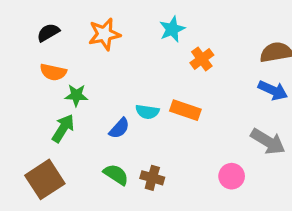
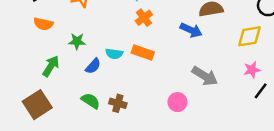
orange cross: (202, 59) -> (144, 18), moved
blue arrow: (273, 90) -> (191, 30), moved
green star: (76, 95) -> (77, 41), moved

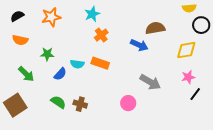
green arrow: (51, 66) -> (26, 74), turned 102

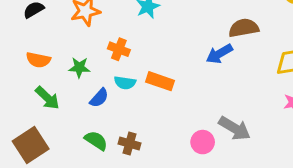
orange cross: (101, 35) -> (119, 49), moved, turned -32
orange semicircle: (20, 40) -> (38, 60), moved
blue arrow: (139, 45) -> (219, 54), turned 126
gray arrow: (150, 82) -> (235, 128), moved

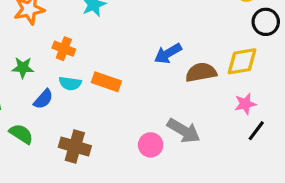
brown semicircle: (244, 28) -> (201, 72), moved
green semicircle: (96, 141) -> (21, 134), moved
brown cross: (130, 144) -> (75, 146), size x1.4

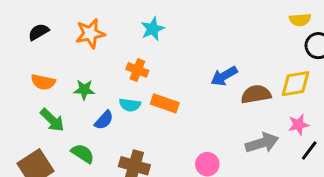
orange cross: (64, 49) -> (137, 70), moved
gray arrow: (184, 131) -> (262, 143), moved, turned -48

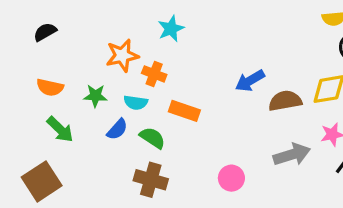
orange star: (90, 33) -> (122, 55), moved
cyan semicircle: (130, 105) -> (136, 103), moved
green semicircle: (83, 154) -> (152, 138), moved

